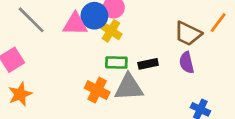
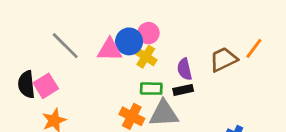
brown trapezoid: (188, 34) -> (223, 59), turned 128
purple semicircle: (187, 62) -> (185, 69), moved

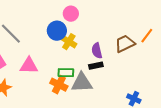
pink circle: (148, 33) -> (71, 14), moved
pink triangle: (110, 50) -> (29, 66), moved
green rectangle: (151, 89) -> (66, 73), moved

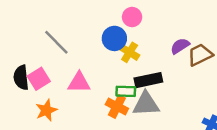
purple semicircle: (97, 51) -> (180, 46), moved, turned 70
black rectangle: (96, 66) -> (148, 80), moved, size x1.5

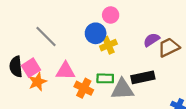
yellow cross: (130, 52) -> (108, 45), turned 35
black rectangle: (148, 80) -> (143, 77), moved
orange cross: (117, 106) -> (84, 88), moved
orange star: (46, 110) -> (37, 82), moved

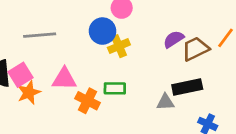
gray line: (46, 37) -> (40, 35), turned -50
black rectangle: (143, 77) -> (187, 87), moved
gray triangle: (122, 89) -> (165, 102), moved, size x0.6

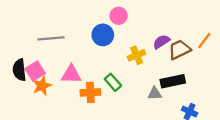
yellow cross: (119, 46) -> (137, 55), moved
green rectangle: (115, 88) -> (113, 82), turned 48
orange cross: (87, 101) -> (90, 92), turned -30

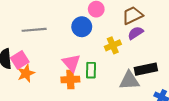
brown trapezoid: (179, 50) -> (132, 15), moved
pink triangle: (71, 74) -> (71, 63), moved, turned 48
green rectangle: (113, 82) -> (91, 70), turned 42
gray triangle: (155, 94) -> (129, 81), size x1.5

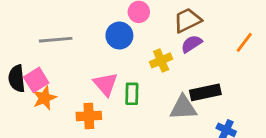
orange cross: (70, 79) -> (89, 116), moved

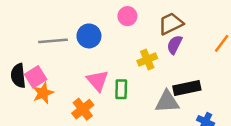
blue circle: (119, 36) -> (89, 36), moved
purple semicircle: (192, 44) -> (175, 45), turned -30
orange cross: (89, 116) -> (83, 109), turned -35

